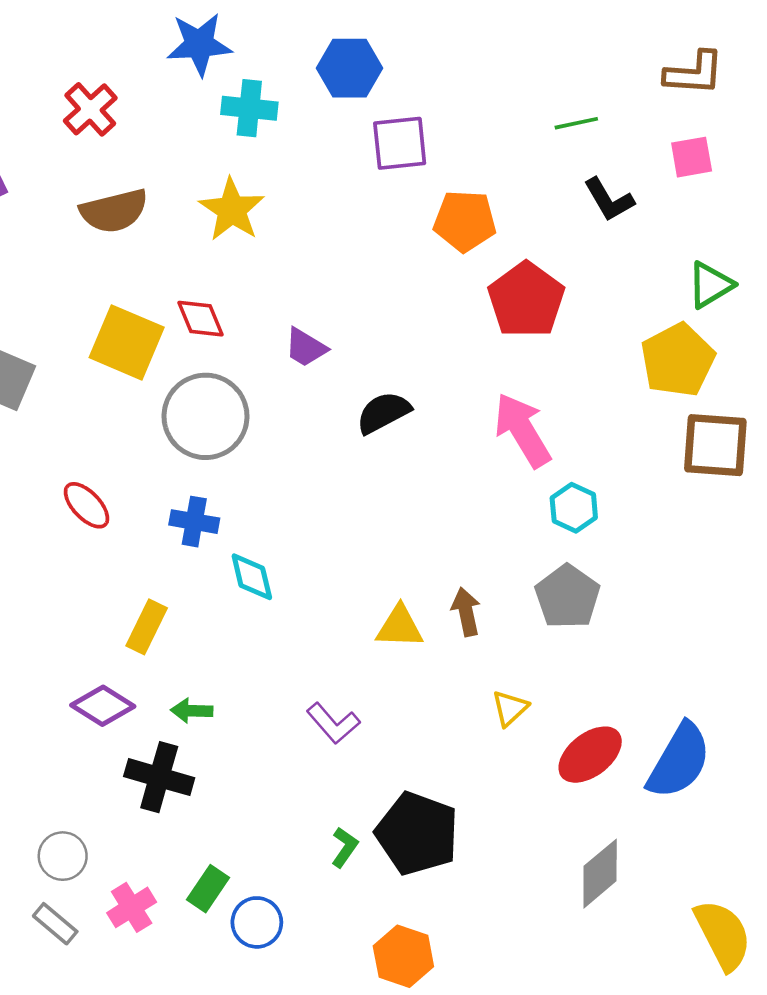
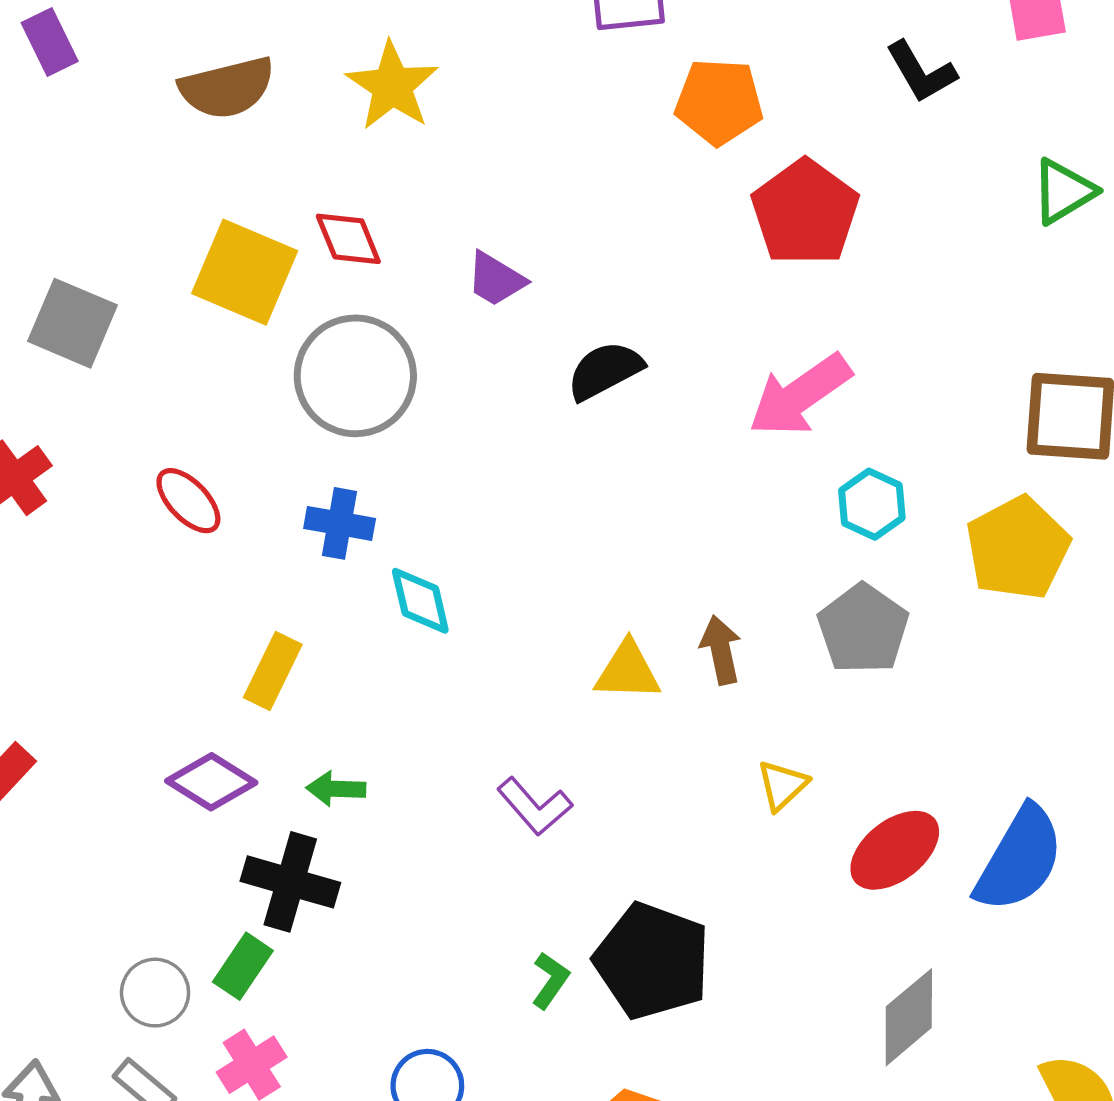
yellow pentagon: (678, 360) -> (1018, 548), moved
pink arrow: (522, 430) -> (800, 395), turned -94
green rectangle: (208, 889) -> (243, 966), moved

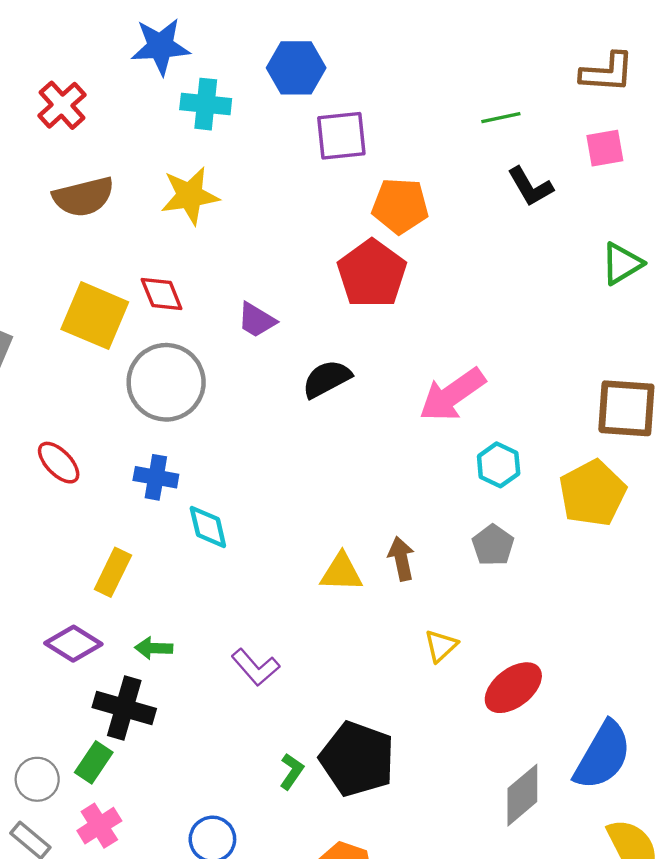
yellow star: (392, 86) -> (190, 196), turned 30
red pentagon: (805, 212) -> (372, 274), moved
gray pentagon: (863, 629) -> (493, 545), size x0.7
purple L-shape: (535, 806) -> (255, 667), moved
blue semicircle: (1019, 859) -> (603, 756), moved

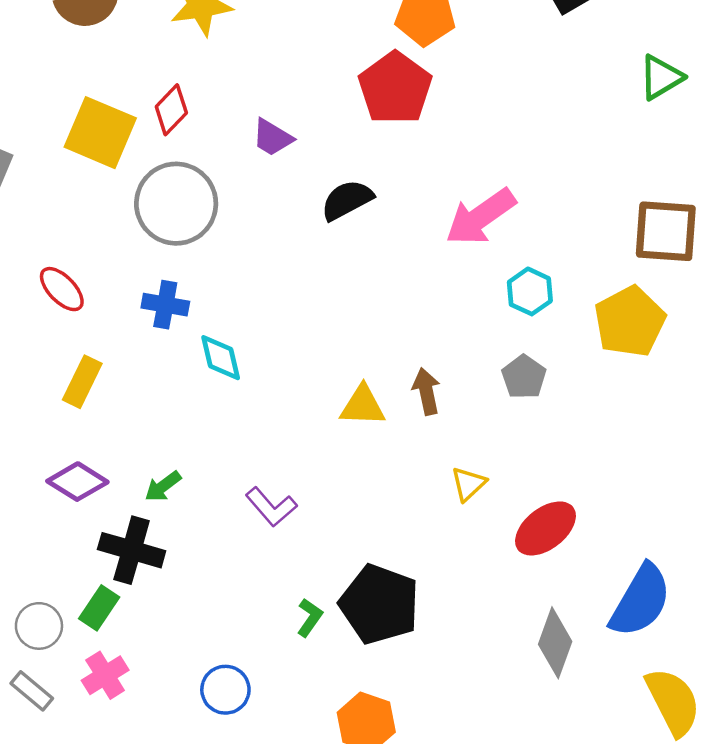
red diamond: (162, 294) -> (171, 110), turned 66
yellow rectangle: (113, 572) -> (82, 382), moved
green arrow: (154, 648) -> (163, 486), turned -39
gray diamond: (522, 795) -> (555, 643), turned -30

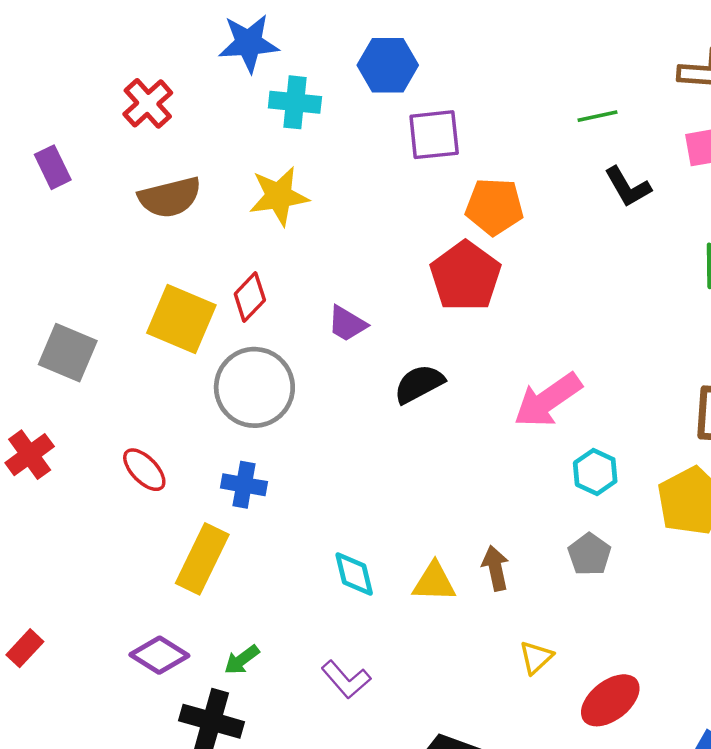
cyan diamond: (221, 358) -> (354, 574), moved
yellow rectangle: (82, 382) -> (202, 559), moved, size x1.4

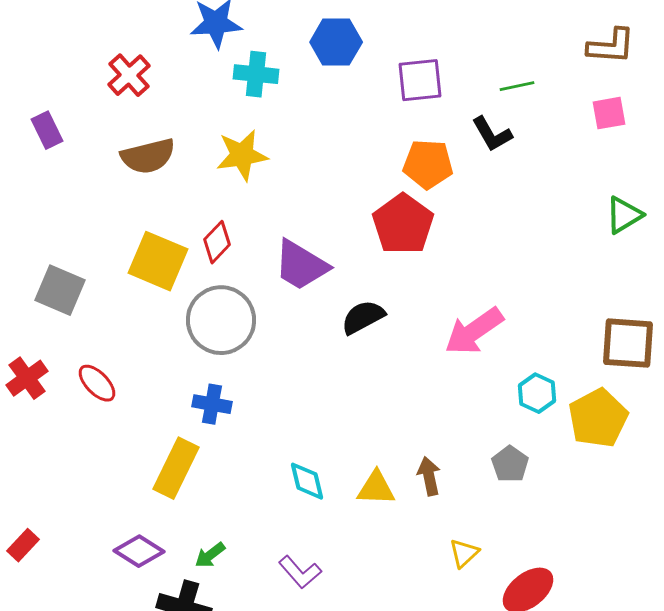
purple square: (434, 135) -> (420, 80), moved
black L-shape: (628, 187) -> (492, 134), moved
purple trapezoid: (347, 324) -> (301, 265), size x1.6
red ellipse: (144, 470) -> (97, 383), moved
cyan hexagon: (595, 472) -> (537, 393), moved

